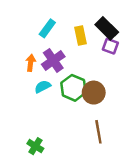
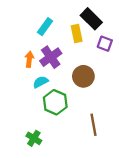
black rectangle: (107, 28) -> (91, 19), moved
green hexagon: (73, 88) -> (55, 102), moved
brown circle: (94, 93) -> (83, 76), moved

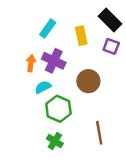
black rectangle: (91, 19) -> (110, 20), moved
purple cross: (51, 57) -> (54, 61), turned -30
green cross: (34, 138) -> (55, 141), moved

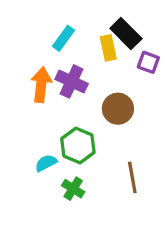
black rectangle: (110, 20) -> (126, 34), moved
orange arrow: (31, 63) -> (41, 85), size x1.5
cyan semicircle: (43, 87) -> (46, 163), moved

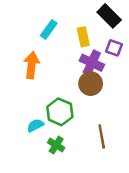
black rectangle: (126, 34) -> (109, 16), moved
purple cross: (72, 81) -> (92, 63), moved

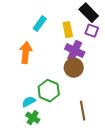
purple square: (114, 48) -> (92, 31), moved
green cross: (56, 145) -> (33, 118), moved

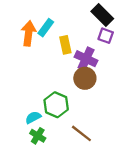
yellow rectangle: (68, 30) -> (65, 45), moved
orange arrow: (26, 53) -> (29, 33), moved
brown line: (83, 111) -> (81, 133), moved, turned -42

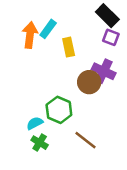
purple cross: (86, 59) -> (104, 71), moved

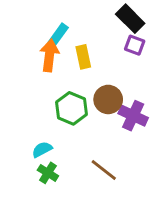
orange arrow: (30, 35) -> (49, 55), moved
purple cross: (104, 71) -> (133, 116), moved
green hexagon: (59, 110) -> (71, 108), moved

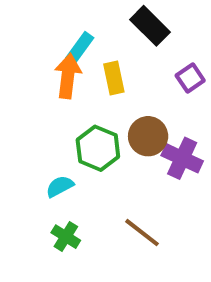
black rectangle: (130, 19) -> (150, 26), moved
purple square: (135, 45) -> (190, 78), moved, turned 36
cyan semicircle: (42, 149) -> (60, 186), moved

